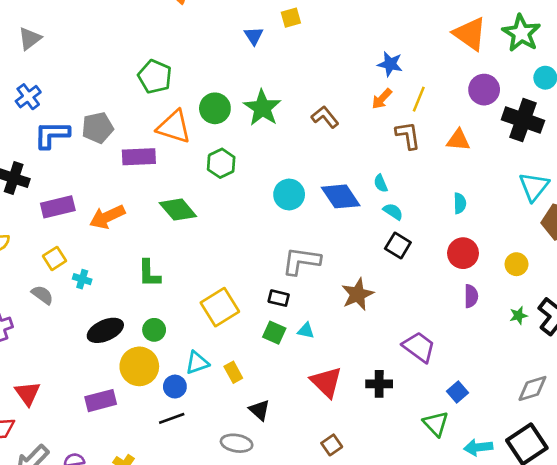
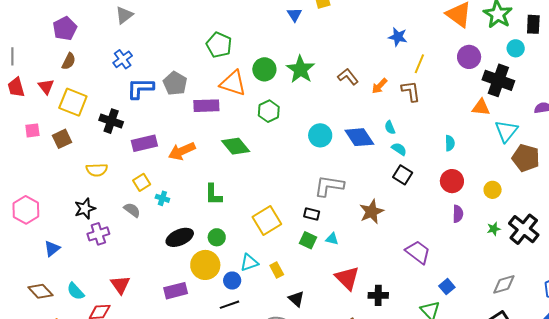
orange arrow: (382, 99) -> (380, 86), moved
gray pentagon: (97, 128) -> (175, 83), turned -30
orange triangle: (458, 140) -> (481, 107), moved
black cross: (379, 384) -> (378, 295), moved

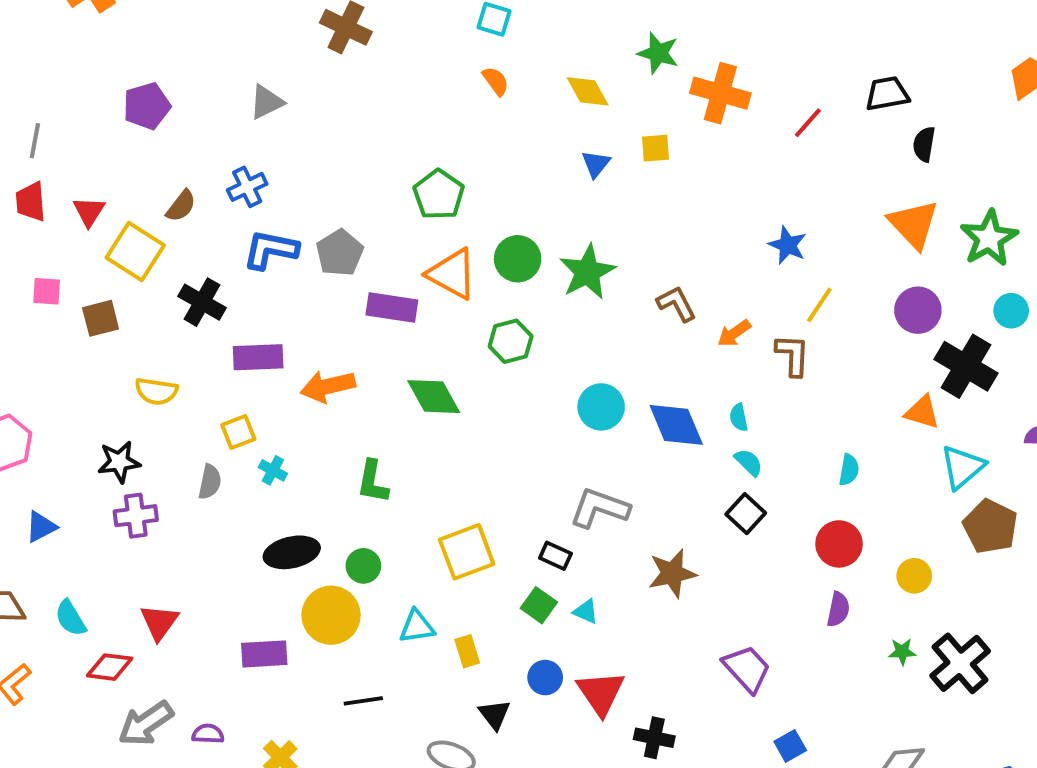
brown semicircle: (69, 61) -> (181, 206), moved
gray semicircle: (132, 210) -> (210, 482), turned 54
blue circle: (232, 281) -> (545, 678), moved

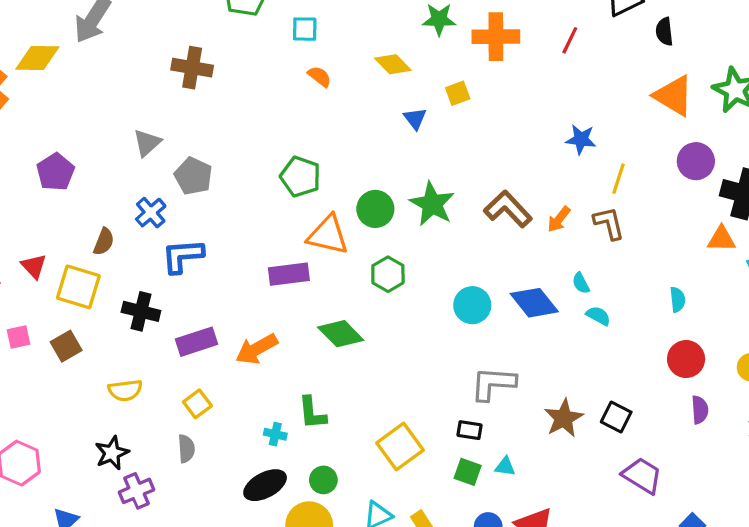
gray pentagon: (340, 253) -> (193, 176), moved
brown L-shape: (676, 304) -> (508, 209), size x1.4
cyan cross: (273, 470) -> (275, 434), moved
black square: (746, 514) -> (616, 417), moved

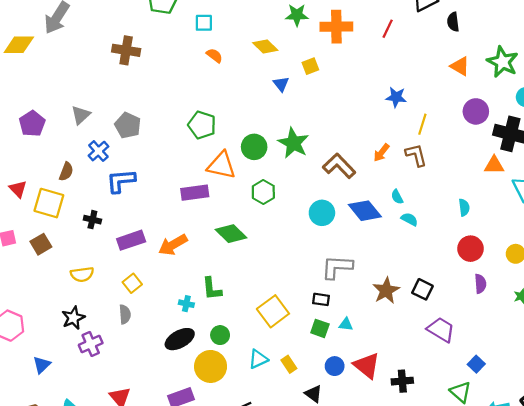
orange triangle: (674, 96) -> (460, 66), size x0.7
gray triangle: (147, 143) -> (81, 115), moved
brown L-shape: (508, 209) -> (339, 166), moved
black cross: (141, 311) -> (92, 220), size x0.7

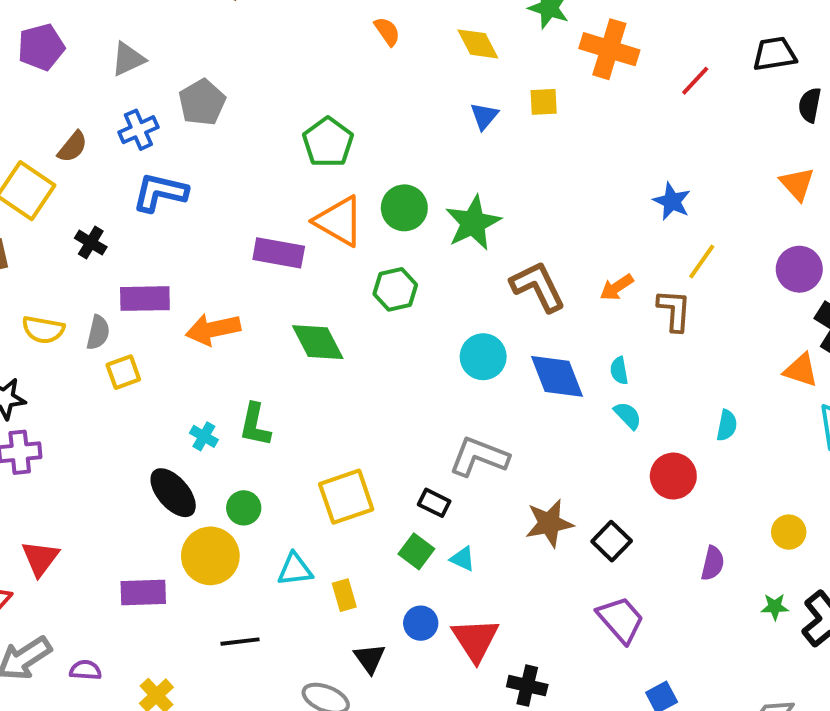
red circle: (470, 249) -> (673, 476), moved
gray semicircle: (125, 314) -> (98, 333), moved
black ellipse: (180, 339) -> (173, 493), turned 60

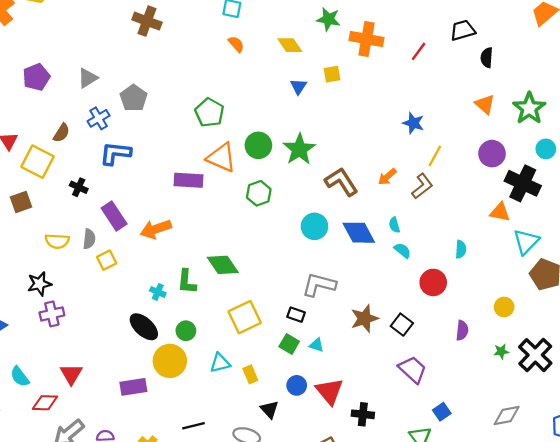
purple rectangle: (145, 299) -> (114, 216), turned 64
brown L-shape: (674, 310) -> (422, 186), turned 55
green diamond: (318, 342) -> (223, 265), moved
black line: (240, 642) -> (193, 426), moved

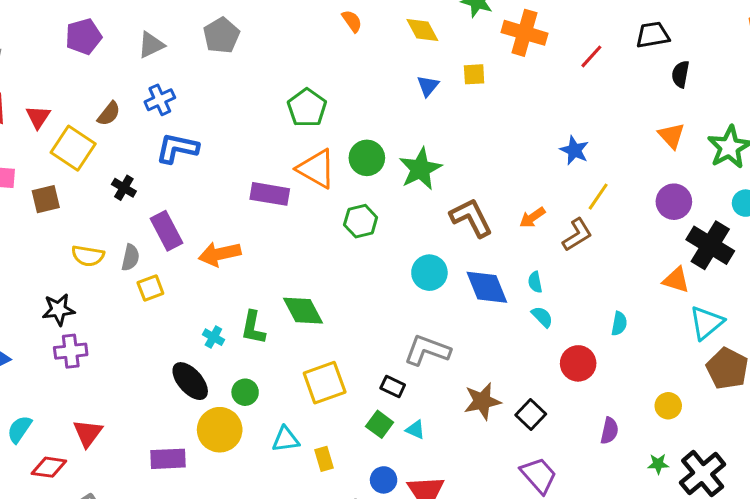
gray pentagon: (134, 98) -> (221, 35), moved
cyan semicircle: (20, 377) -> (19, 429), turned 65

